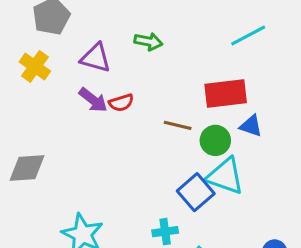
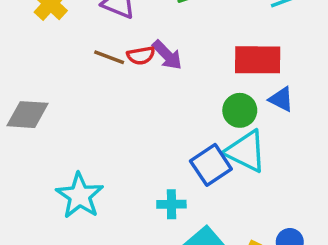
purple arrow: (93, 100) -> (167, 55), moved
brown line: (178, 125) -> (109, 57), moved

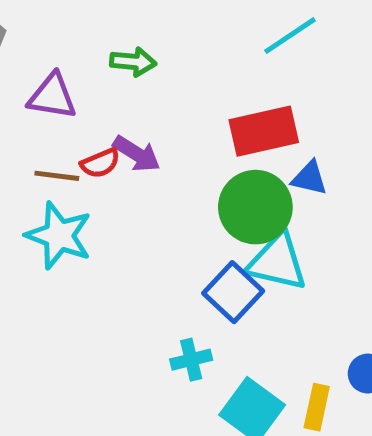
green circle: (240, 110) -> (255, 207), size x1.5
cyan star: (80, 196) -> (59, 236), moved

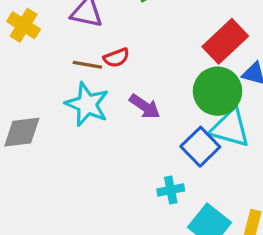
red rectangle: (264, 131) -> (225, 41), turned -33
purple arrow: (137, 154) -> (145, 106), moved

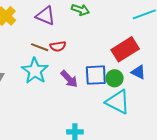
green circle: (218, 91) -> (115, 78), size x0.6
blue square: (200, 147) -> (96, 75), moved, turned 30

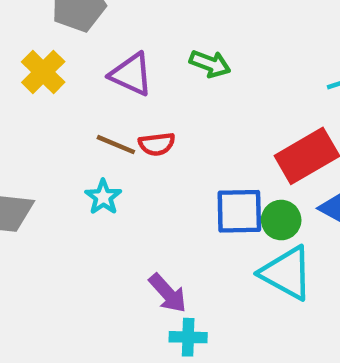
cyan star: (35, 71) -> (103, 197), size x0.6
purple arrow: (69, 79) -> (168, 293), moved

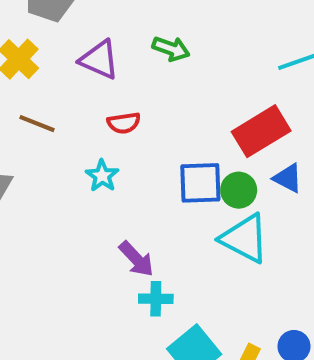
brown line: (116, 145) -> (37, 124), moved
cyan star: (103, 197) -> (102, 176), moved

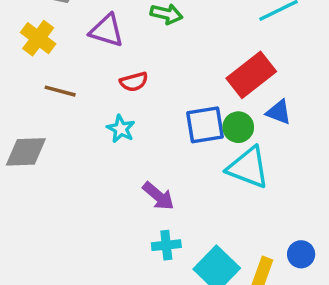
cyan cross: (156, 299) -> (166, 245), moved

